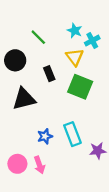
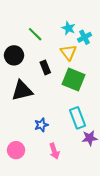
cyan rectangle: (72, 134) -> (77, 118), moved
pink arrow: (39, 165) -> (54, 151), moved

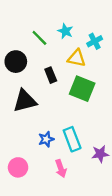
cyan star: (68, 28) -> (65, 31), moved
yellow triangle: (68, 52) -> (77, 58), turned -42
cyan rectangle: (77, 118) -> (72, 139), moved

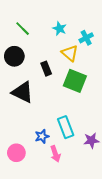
green line: (39, 38) -> (23, 29), moved
yellow triangle: (77, 58) -> (70, 53), turned 30
black triangle: (25, 101) -> (23, 92), turned 40
blue star: (46, 139) -> (42, 136), moved

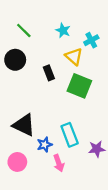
black triangle: (23, 92) -> (24, 125), moved

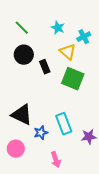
black circle: (15, 60) -> (24, 55), moved
pink arrow: (59, 163) -> (56, 160), moved

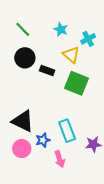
black rectangle: (45, 67) -> (47, 71), turned -48
pink circle: (16, 149) -> (22, 149), moved
pink arrow: (56, 160) -> (60, 159), moved

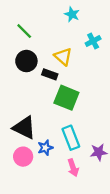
cyan star: (61, 29) -> (72, 14), moved
yellow triangle: (71, 55) -> (63, 57), moved
green square: (77, 83) -> (66, 98), moved
pink arrow: (60, 159) -> (73, 168), moved

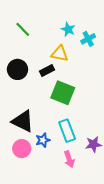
cyan star: (72, 14) -> (68, 29), moved
yellow triangle: (63, 57) -> (60, 54), turned -30
black circle: (26, 61) -> (17, 69), moved
black rectangle: (50, 74) -> (47, 71), turned -48

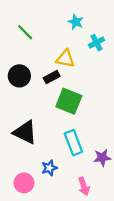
cyan star: (68, 29) -> (76, 22), moved
blue star: (43, 140) -> (49, 168), moved
pink circle: (22, 149) -> (24, 183), moved
pink arrow: (69, 159) -> (84, 186), moved

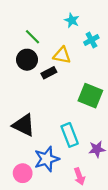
green line: (25, 32) -> (32, 37), moved
black circle: (19, 76) -> (27, 60), moved
green square: (69, 101) -> (90, 96), moved
blue star: (49, 168) -> (47, 159), size x1.6

